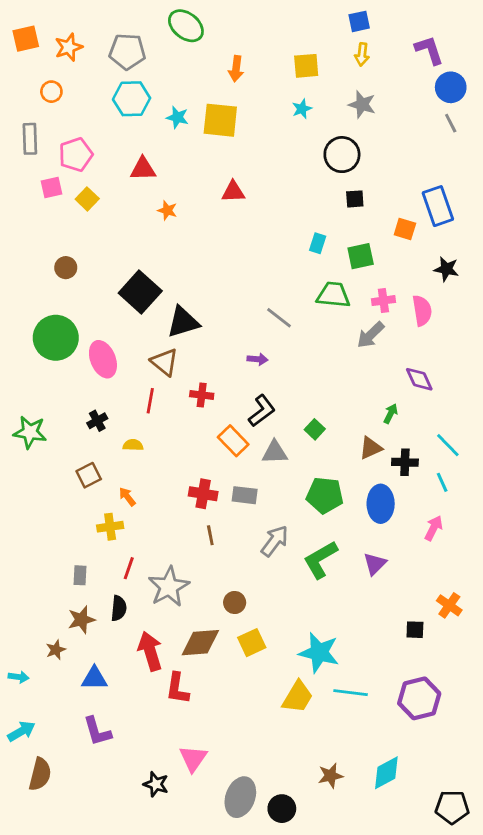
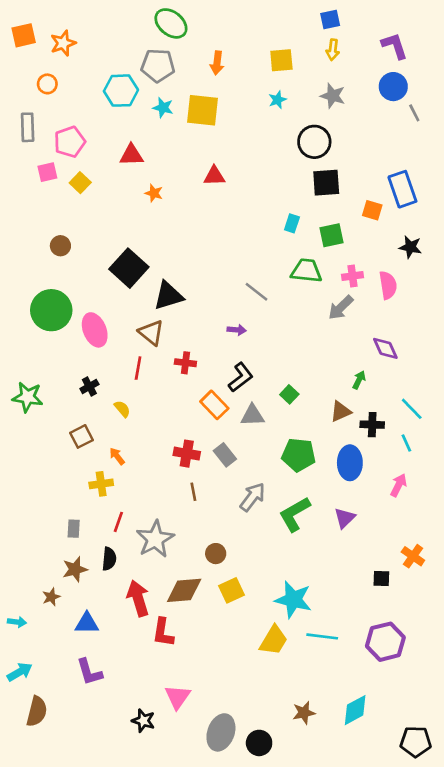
gray pentagon: (127, 52) -> (158, 66), moved
blue circle: (451, 87) -> (393, 87), moved
black square: (355, 199) -> (326, 183), size x1.6
yellow semicircle: (133, 445) -> (122, 409), turned 48
gray rectangle: (245, 495) -> (225, 455), turned 45

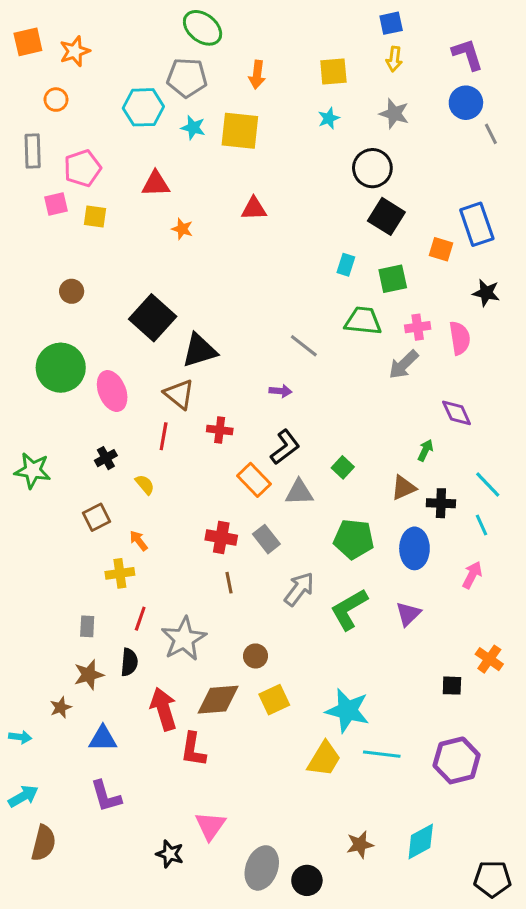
yellow square: (80, 183) -> (95, 216), turned -36
black square: (326, 183) -> (386, 216), turned 36

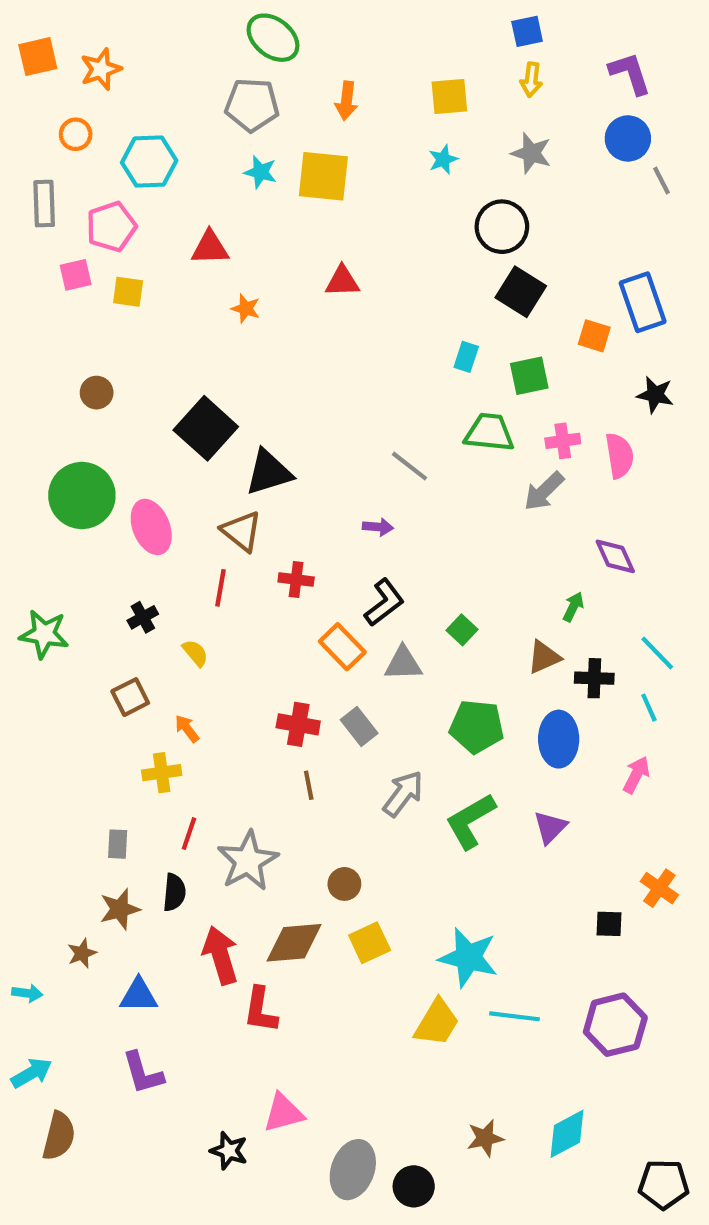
cyan hexagon: (143, 107) -> (149, 162), moved
pink triangle: (210, 826) -> (283, 1113), turned 40

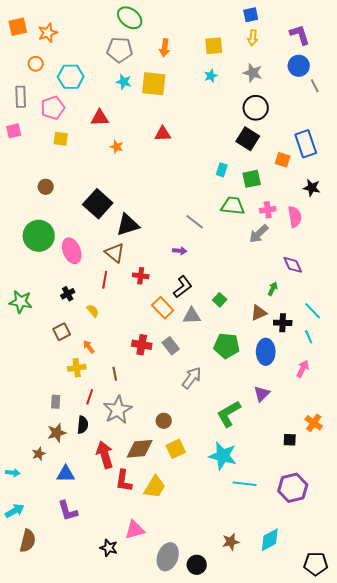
black circle: (502, 227) -> (256, 108), moved
pink square: (76, 275) -> (14, 131), moved
brown line: (309, 785) -> (115, 374), moved
green L-shape: (470, 821) -> (229, 414), moved
yellow trapezoid: (437, 1023) -> (155, 487), moved

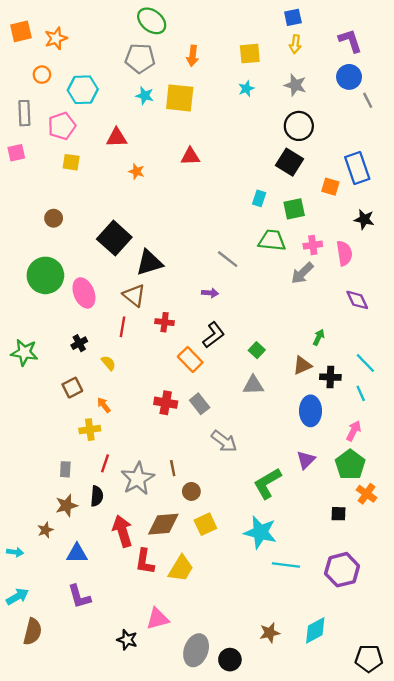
purple diamond: (293, 265) -> (357, 300), moved
gray triangle: (192, 316) -> (253, 385), moved
green pentagon: (227, 346) -> (350, 465), moved, turned 30
brown line: (115, 374) -> (173, 468), moved
gray arrow: (192, 378) -> (224, 441), turned 90

